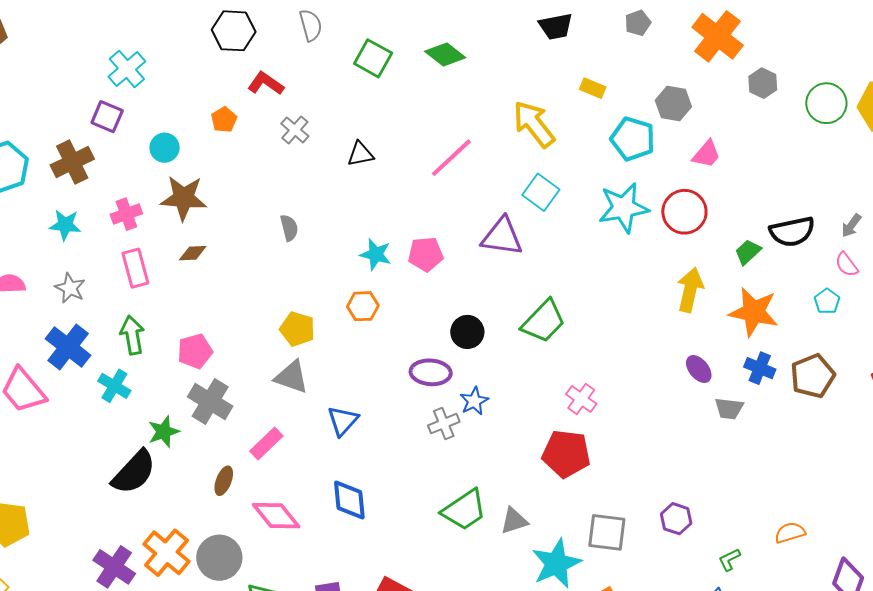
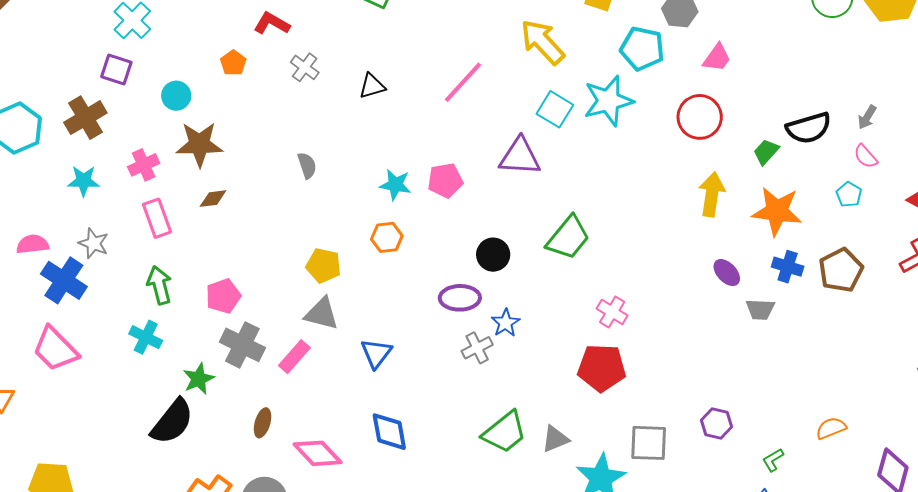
cyan star: (624, 208) -> (608, 101), moved
blue cross: (68, 347) -> (64, 280), moved
pink rectangle: (266, 443) -> (294, 357), moved

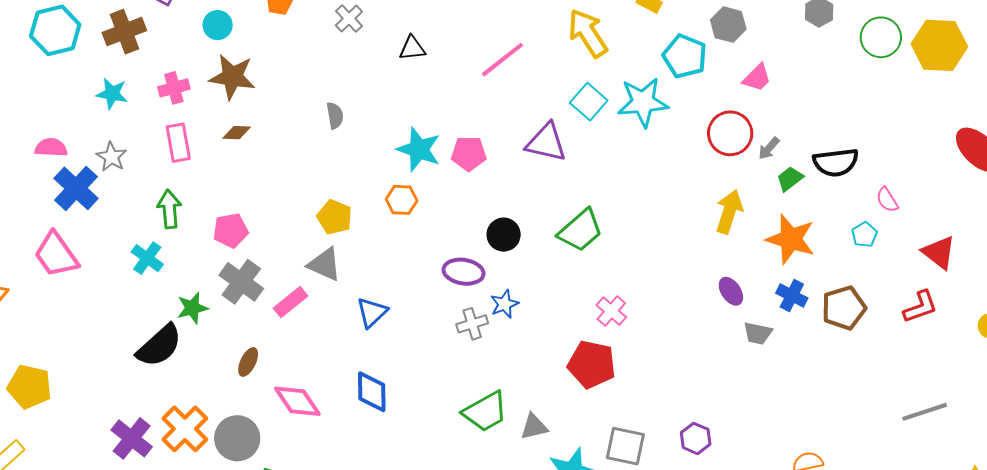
gray arrow: (867, 117) -> (769, 148), moved
cyan star: (395, 185) -> (419, 149), size x1.4

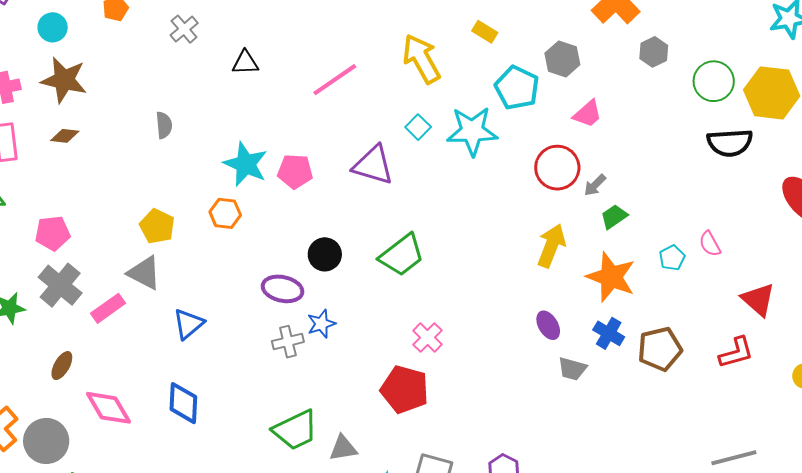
cyan square: (589, 102) -> (418, 127), size x0.7
black semicircle: (836, 162) -> (730, 143), moved
cyan pentagon: (864, 235) -> (672, 258), moved

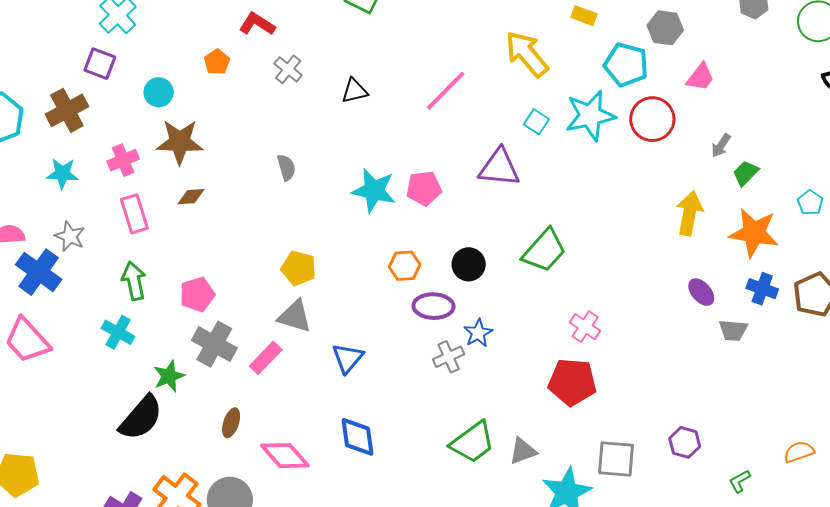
red circle: (557, 168) -> (652, 119), moved
orange hexagon: (225, 213) -> (405, 266), moved

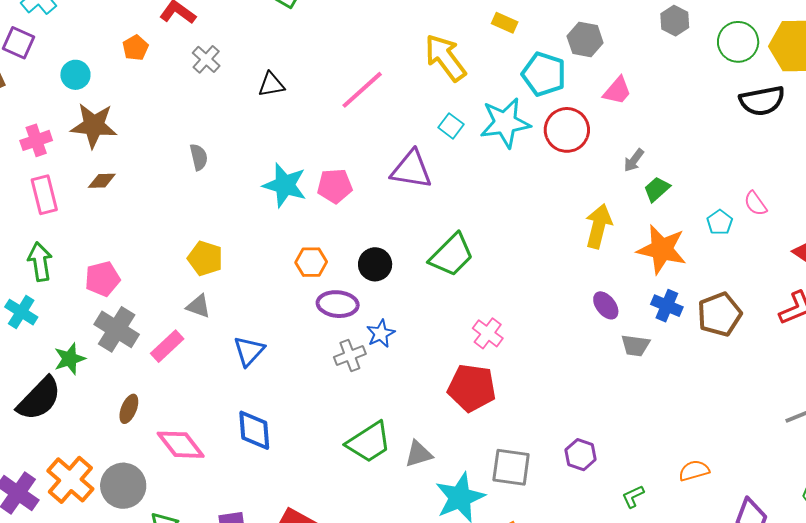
gray triangle: (295, 316) -> (198, 306), size x0.7

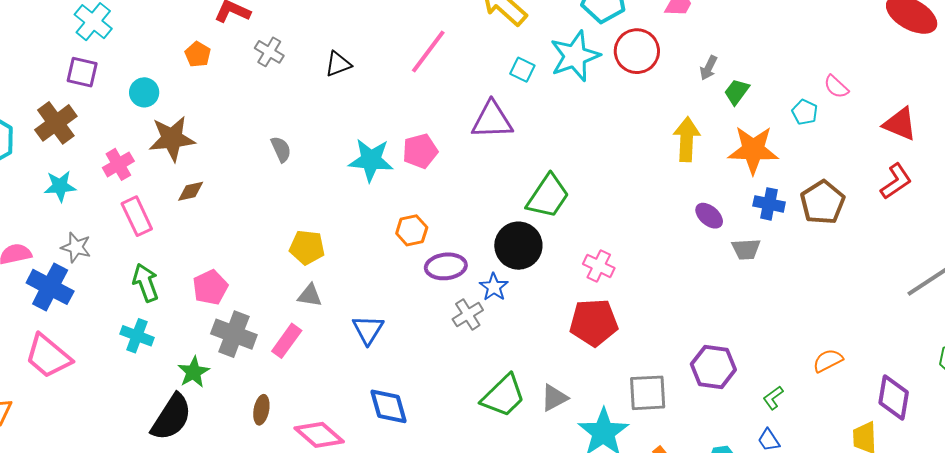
black circle: (375, 264) -> (518, 246), moved, size x1.4
purple hexagon: (581, 455) -> (713, 367), size x1.4

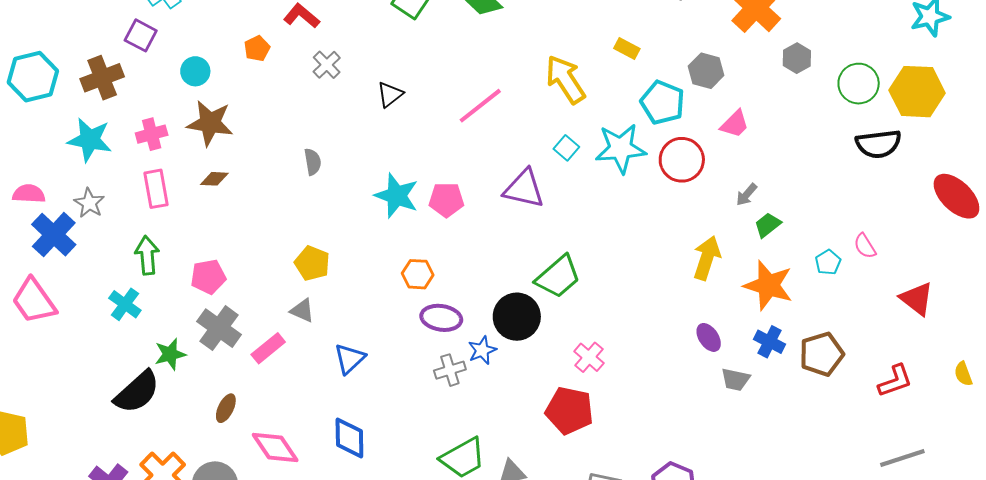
black triangle: (338, 64) -> (390, 94), turned -32
red L-shape: (896, 181) -> (895, 381), moved
cyan star: (60, 186) -> (90, 140), size x1.4

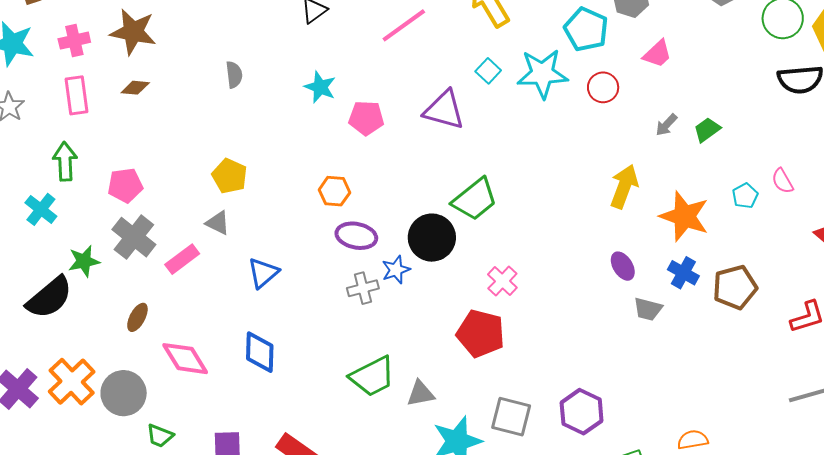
red circle: (682, 160) -> (603, 87), size x0.7
cyan star: (397, 196) -> (320, 87), moved, size x0.7
green trapezoid: (768, 225) -> (707, 130), moved

